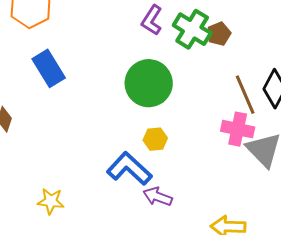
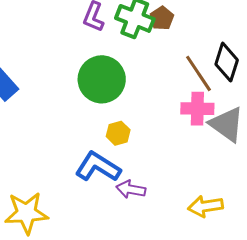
yellow star: (51, 201) -> (26, 213), size x1.6

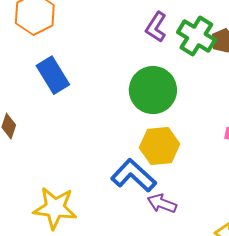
yellow hexagon: (118, 133) -> (160, 146), size x1.6

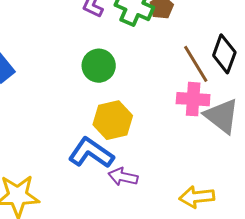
green circle: (153, 90) -> (99, 66), size x0.7

